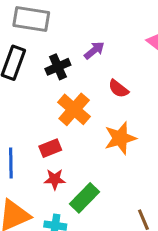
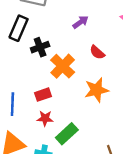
black cross: (58, 67) -> (40, 47), moved

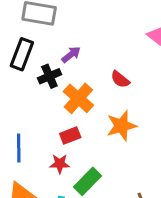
purple arrow: (81, 22) -> (71, 54), moved
red rectangle: (43, 95) -> (70, 135), moved

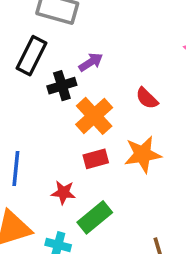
red rectangle: (70, 135) -> (96, 159), moved

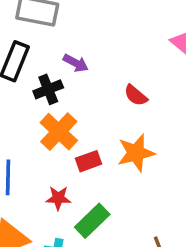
purple arrow: (91, 62) -> (76, 63), turned 65
orange cross: (94, 116) -> (59, 132), moved

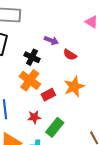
purple arrow: (76, 63) -> (51, 40), moved
black cross: (48, 89) -> (32, 57), moved, turned -35

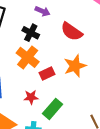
purple arrow: (51, 40) -> (42, 11), moved
red semicircle: (70, 55) -> (72, 31), size x1.5

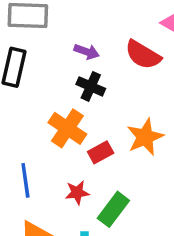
red semicircle: (72, 31) -> (143, 55), moved
black cross: (31, 33) -> (91, 86), moved

